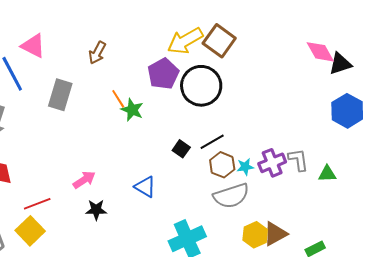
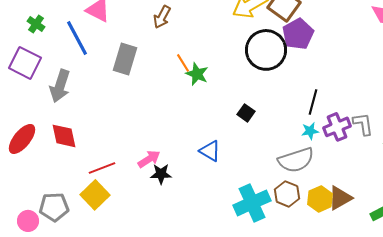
purple pentagon: (163, 74) -> (298, 34), moved
black line: (212, 142) -> (313, 102), moved, turned -45
brown hexagon: (222, 165) -> (287, 194), moved
pink arrow: (84, 180) -> (149, 159), moved

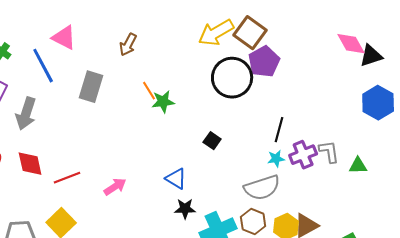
green star: (197, 74) -> (163, 102), turned -30
red line: (102, 168) -> (67, 178), moved
black star: (161, 174) -> (185, 209), moved

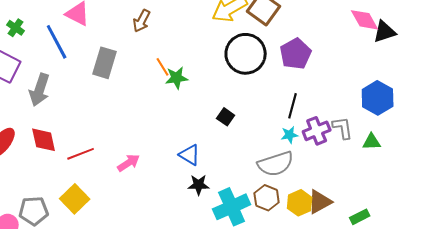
purple pentagon: (264, 62) -> (296, 54), moved
blue hexagon: (378, 103) -> (378, 98), moved

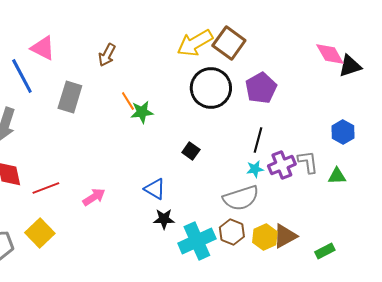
blue hexagon: (378, 98) -> (343, 132), size x0.7

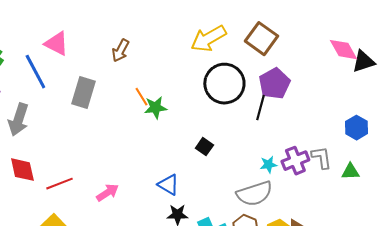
brown square: (229, 43) -> (261, 39), moved
black line: (258, 140) -> (260, 108), moved

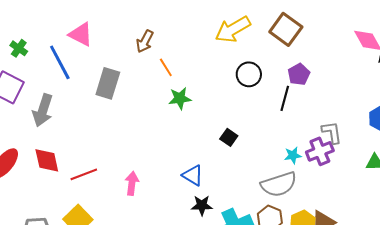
black circle: (224, 84) -> (249, 74), size x0.6
purple pentagon: (274, 84) -> (299, 74), size x0.7
orange line: (141, 97) -> (166, 67), moved
gray L-shape: (321, 158) -> (332, 132), moved
pink arrow: (107, 193) -> (132, 183), turned -50

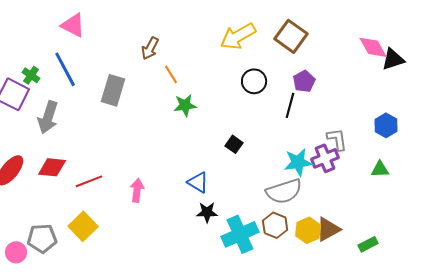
pink triangle: (81, 34) -> (73, 25), moved
green cross: (19, 48) -> (31, 75), moved
cyan star: (293, 155) -> (298, 162), size x1.6
red diamond: (47, 160) -> (52, 167), turned -72

